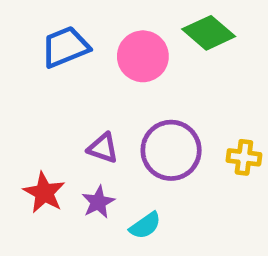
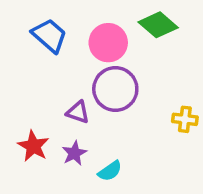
blue trapezoid: (65, 47) -> (49, 35), turned 63
purple circle: (171, 150) -> (115, 89), moved

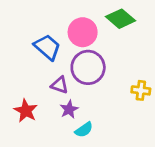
blue trapezoid: (49, 35) -> (47, 47), moved
purple star: (74, 153) -> (69, 109), moved

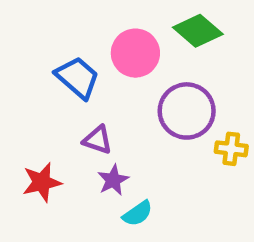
purple circle: (88, 67) -> (187, 111), moved
red star: (26, 111) -> (42, 182), turned 30

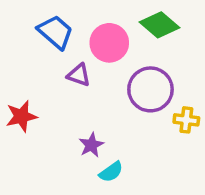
blue trapezoid: (77, 78) -> (55, 32), moved
purple triangle: (98, 140) -> (79, 75), moved
red star: (42, 182) -> (21, 116), moved

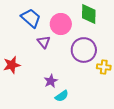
green diamond: (159, 25) -> (89, 14), turned 50
purple triangle: (79, 75) -> (44, 42), turned 32

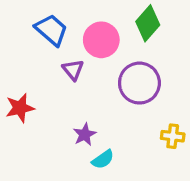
green diamond: (89, 14) -> (148, 23), turned 40
yellow cross: (104, 67) -> (173, 136), moved

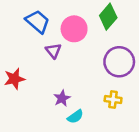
purple circle: (139, 83) -> (119, 62), moved
yellow cross: (173, 136) -> (113, 99), moved

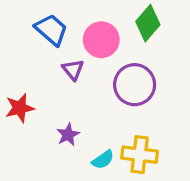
purple circle: (119, 62) -> (135, 85), moved
purple star: (62, 98) -> (68, 135), moved
yellow cross: (113, 99) -> (140, 155), moved, size x1.5

